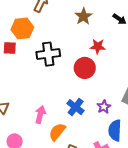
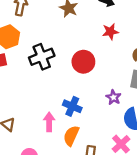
red star: (98, 46) -> (110, 32), moved
blue cross: (76, 107) -> (72, 106), moved

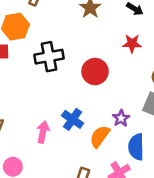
orange semicircle: (71, 136) -> (100, 136), moved

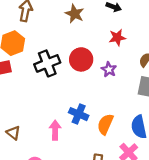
red circle: (95, 72) -> (81, 59), moved
purple star: (121, 118) -> (109, 69), moved

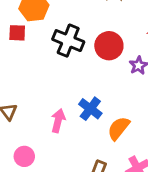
black cross: (47, 63) -> (68, 41), turned 30

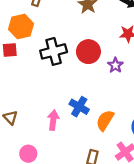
black cross: (68, 41) -> (54, 51), turned -30

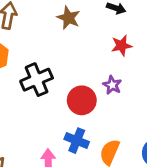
red circle: (88, 52) -> (82, 100), moved

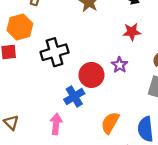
blue cross: (77, 141) -> (74, 96), moved, turned 30

